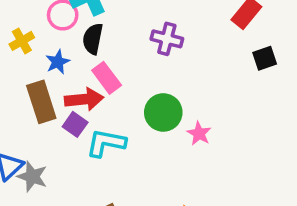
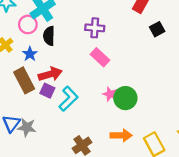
pink rectangle: (107, 78) -> (100, 57), moved
green circle: (163, 112) -> (125, 98), moved
pink star: (199, 133) -> (110, 94), moved
cyan L-shape: (106, 143) -> (68, 99), turned 135

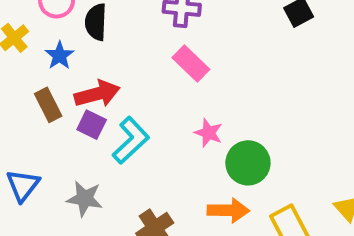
brown rectangle: (24, 80) -> (48, 105), size x0.7
green circle: (125, 98) -> (248, 163), moved
gray star: (27, 127) -> (85, 199), moved

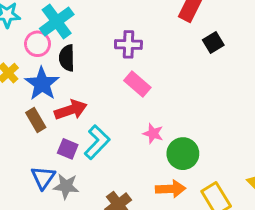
blue star: (60, 56) -> (42, 84), size x1.6
purple square: (92, 125) -> (68, 149), moved
blue triangle: (23, 185) -> (43, 178), moved

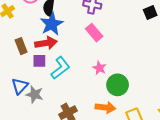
blue star: (42, 84) -> (52, 24), moved
purple square: (68, 149) -> (39, 61), moved, turned -32

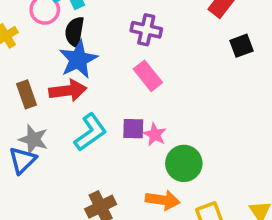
purple square: (39, 61) -> (133, 129), moved
gray star: (35, 94) -> (33, 139), moved

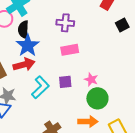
pink rectangle: (148, 76) -> (70, 50), turned -54
pink star: (155, 135) -> (91, 79), moved

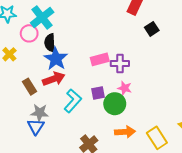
purple cross: (65, 23) -> (120, 64), moved
green circle: (97, 98) -> (115, 104), moved

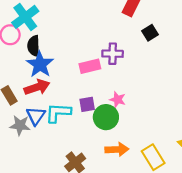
purple cross: (120, 64) -> (113, 54), moved
cyan L-shape: (73, 101) -> (58, 113), turned -130
blue triangle: (36, 127) -> (36, 116), moved

